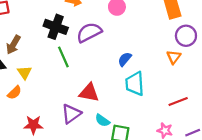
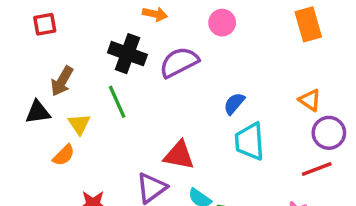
purple circle: (186, 36) -> (329, 133), moved
green line: (63, 57) -> (117, 102), moved
orange triangle: (174, 57) -> (310, 100), turned -32

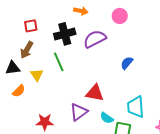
red square: (45, 24) -> (31, 26), moved
black cross: (127, 54) -> (65, 34), turned -35
cyan trapezoid: (250, 141) -> (136, 107), moved
orange semicircle: (64, 155) -> (19, 91), moved

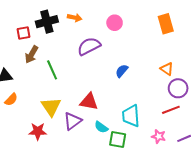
black cross: (65, 34) -> (47, 22), moved
brown arrow: (27, 50) -> (32, 54), moved
yellow triangle: (37, 75) -> (51, 107), moved, size x1.5

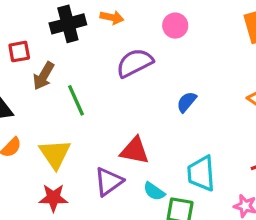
red square: (23, 33) -> (19, 52), moved
yellow triangle: (51, 107) -> (55, 154), moved

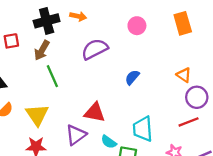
pink circle: (175, 26) -> (137, 26), moved
brown arrow: (44, 76) -> (42, 50), moved

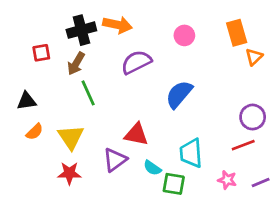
orange arrow: (78, 16) -> (118, 25), size x1.5
orange triangle: (184, 75) -> (254, 57), moved, turned 42
blue semicircle: (132, 77) -> (179, 94), size x1.6

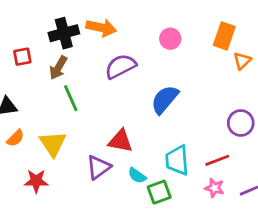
orange rectangle: (237, 33) -> (224, 36), turned 35
red line: (243, 145) -> (217, 160), moved
red star: (69, 173) -> (36, 181), moved
green square: (174, 184) -> (159, 192), turned -30

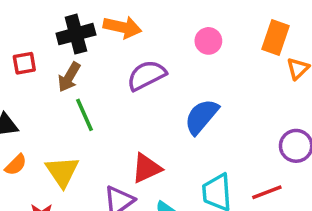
red triangle: (121, 141) -> (146, 168), turned -36

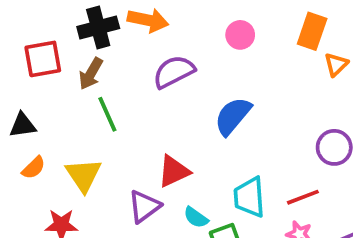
red square: (24, 63) -> (43, 59), size x1.5

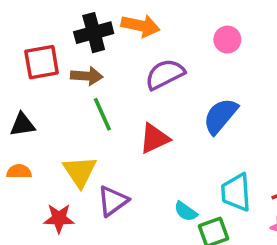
brown arrow: (91, 74) -> (87, 76), turned -116
orange semicircle: (34, 168) -> (19, 172), moved, turned -135
red triangle: (174, 171) -> (154, 139), moved
purple triangle: (144, 206) -> (113, 201), moved

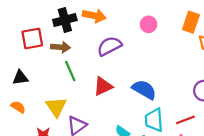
blue semicircle: (220, 116) -> (144, 90), moved, turned 80
orange semicircle: (19, 172) -> (18, 107), turned 32

